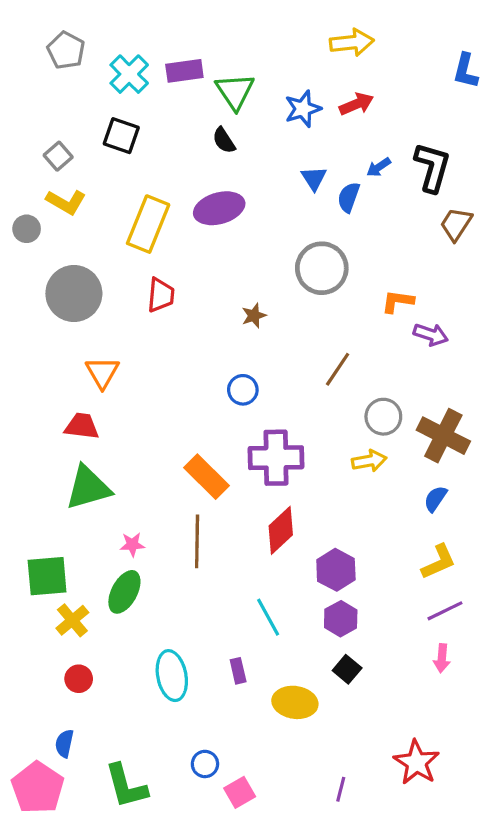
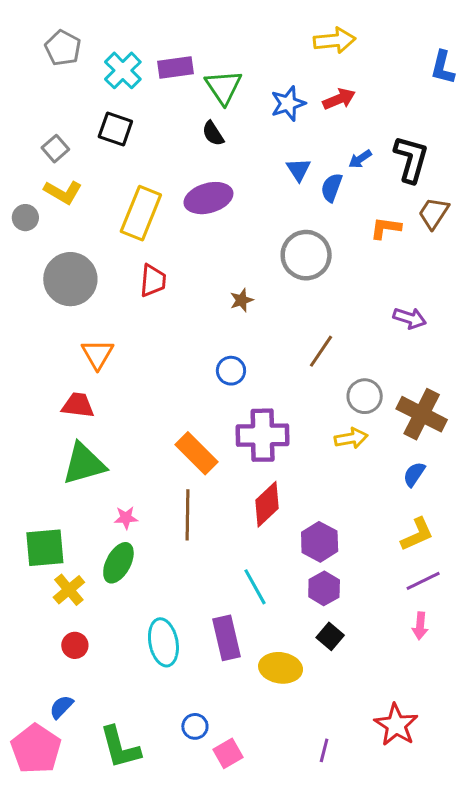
orange L-shape: (398, 301) -> (386, 228), moved
purple rectangle: (238, 671) -> (226, 638), size x1.8
blue semicircle: (64, 743) -> (61, 707), turned 32

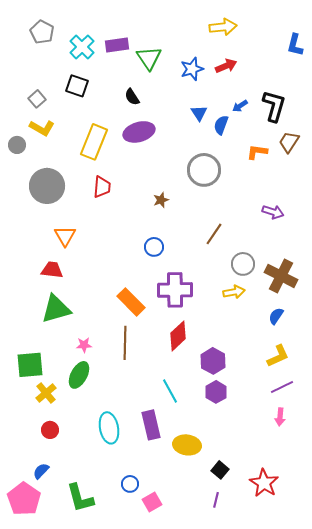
black semicircle: (213, 134) -> (132, 97), moved
black square: (330, 636) -> (220, 470), moved

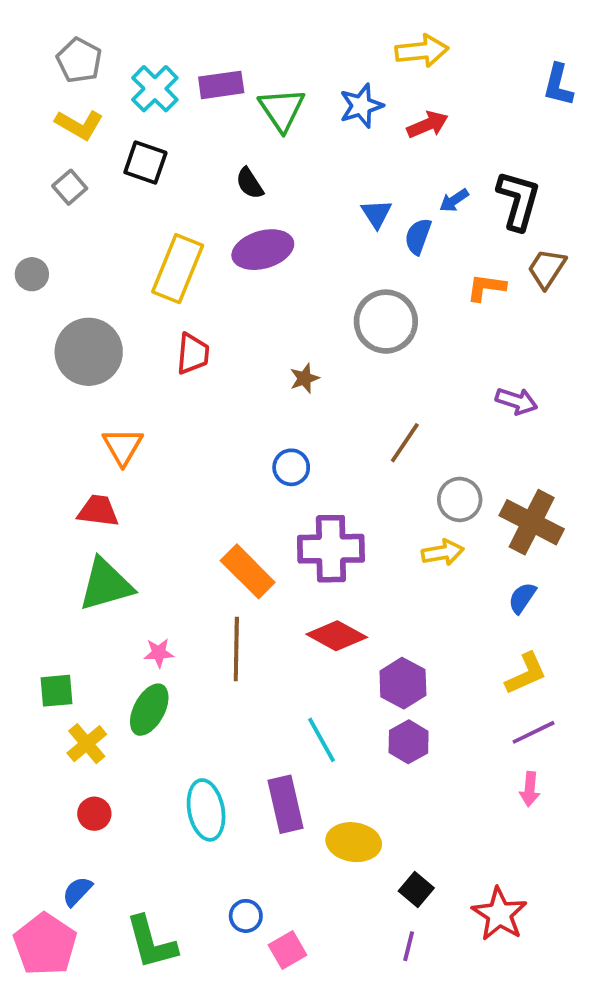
blue star: (192, 69) -> (361, 106), moved
yellow L-shape: (42, 128) -> (79, 125), moved
red diamond: (178, 336) -> (337, 636), turned 72
green square: (30, 365) -> (56, 691), size x0.7

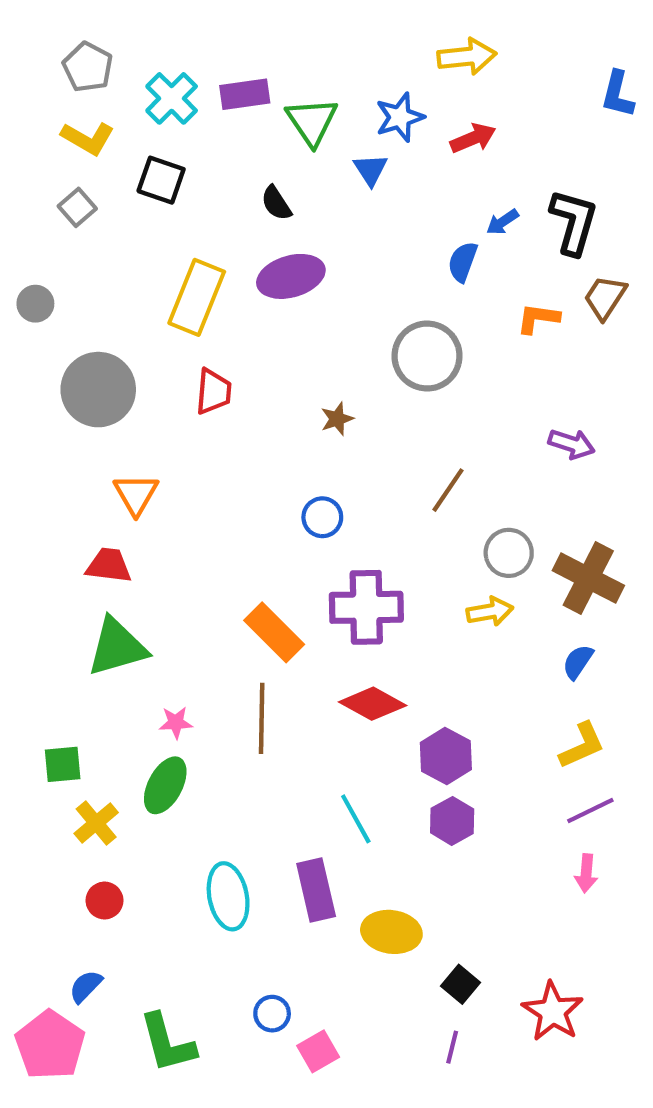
blue triangle: (376, 214) -> (370, 170), moved

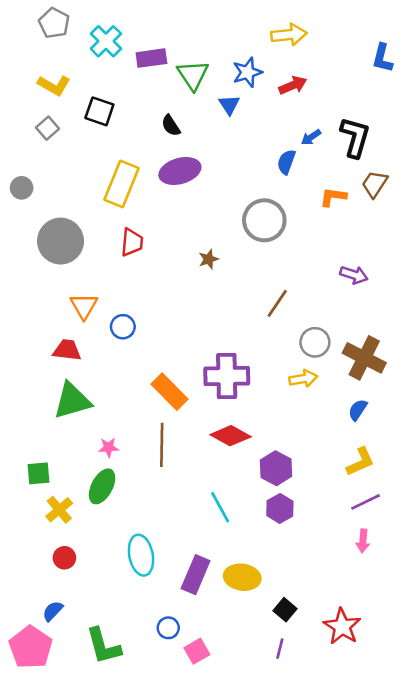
gray pentagon: (88, 67) -> (54, 23), moved
cyan cross: (172, 98) -> (106, 41), moved
blue circle: (322, 517) -> (123, 327), moved
purple rectangle: (316, 890) -> (196, 575), moved, turned 36

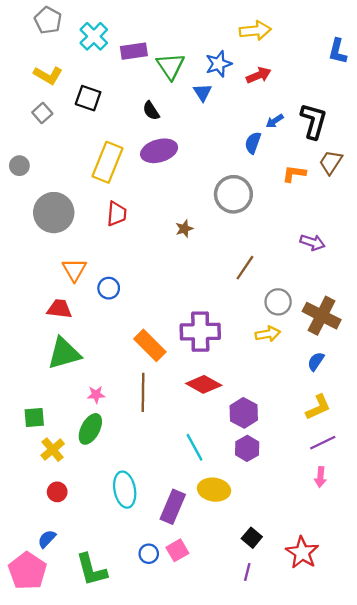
yellow ellipse: (242, 577) -> (214, 490), moved
pink square: (197, 651) -> (177, 550), moved

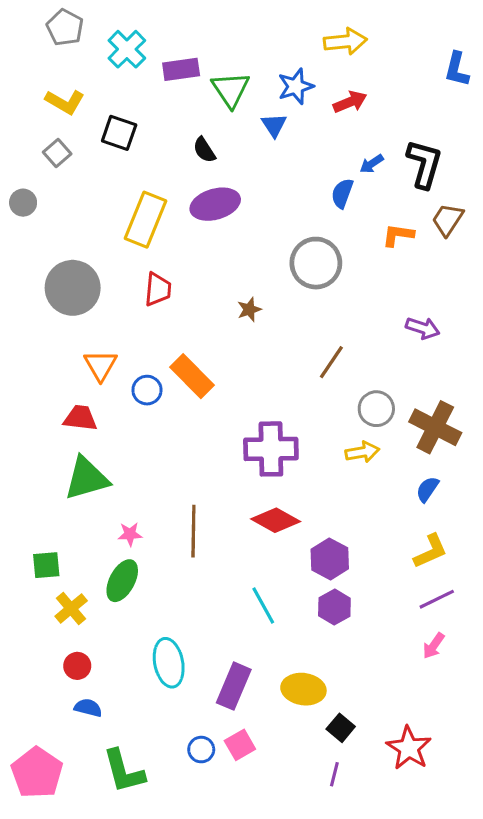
gray circle: (19, 166) -> (23, 203), moved
orange rectangle: (150, 345) -> (192, 376), moved
pink arrow: (320, 477) -> (434, 646), turned 30
yellow ellipse: (214, 490) -> (303, 689), moved
blue semicircle: (47, 539) -> (88, 708), moved, turned 60

